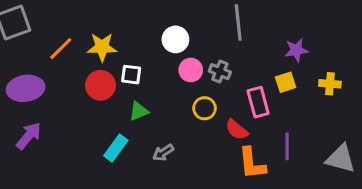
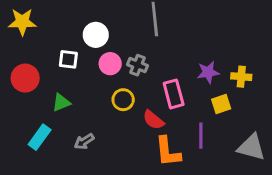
yellow star: (102, 47) -> (22, 22), moved
purple star: (296, 50) -> (208, 72), moved
white square: (131, 75) -> (68, 59), moved
yellow square: (286, 82) -> (221, 104), moved

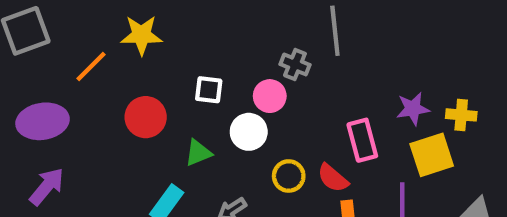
white circle: (96, 35) -> (249, 132), moved
gray cross: (138, 65) -> (295, 64), moved
yellow circle: (123, 100) -> (289, 176), moved
yellow square: (221, 104) -> (432, 155), size x1.5

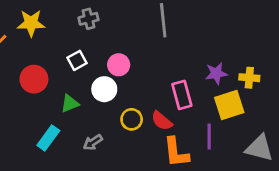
gray cross: (295, 64) -> (88, 19), moved, turned -36
white square: (209, 90) -> (77, 60), turned -36

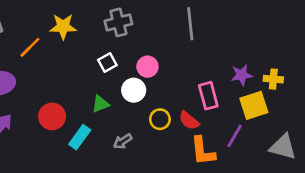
gray cross: (88, 19) -> (118, 22), size x1.4
red circle: (34, 79) -> (52, 116), moved
purple line: (209, 137) -> (235, 136), turned 30

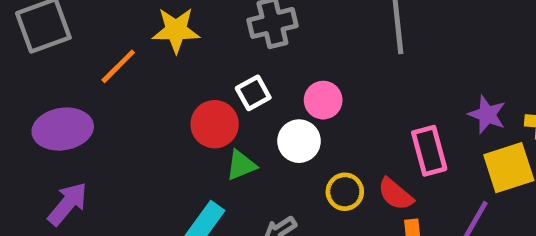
purple star: (242, 75) -> (487, 115), turned 30
red circle: (52, 116) -> (215, 124), moved

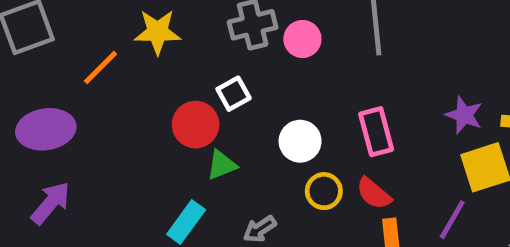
pink circle: (323, 100) -> (302, 39), moved
white circle: (299, 141) -> (300, 141), moved
pink rectangle: (429, 151) -> (376, 132), moved

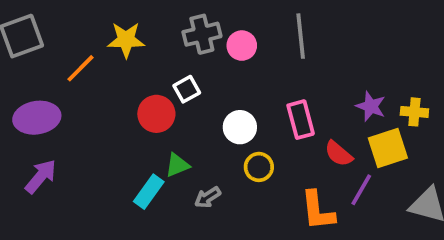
green triangle: (222, 165) -> (177, 165), moved
red semicircle: (374, 193) -> (339, 154), moved

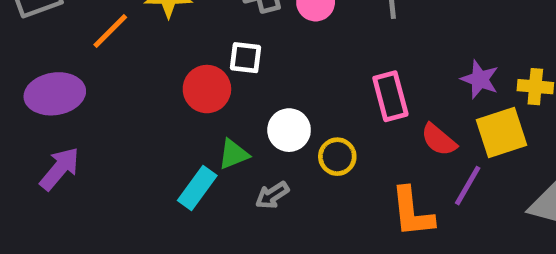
white square: (187, 89) -> (246, 58), turned 36
white circle: (240, 127) -> (289, 130), moved

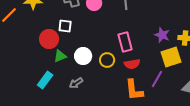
red semicircle: (439, 140) -> (132, 64), moved, turned -49
green triangle: (233, 154) -> (60, 56), moved
yellow circle: (337, 157) -> (107, 60), moved

